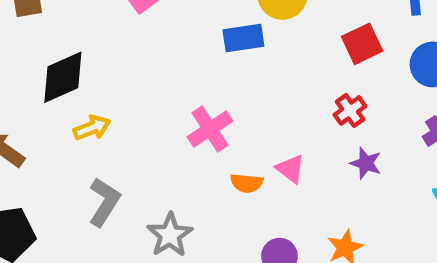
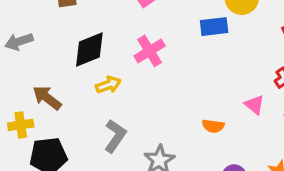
pink cross: (210, 129) -> (150, 51), moved
pink triangle: (290, 169) -> (254, 105), moved

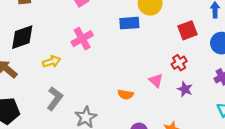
black diamond: (89, 50) -> (22, 37), moved

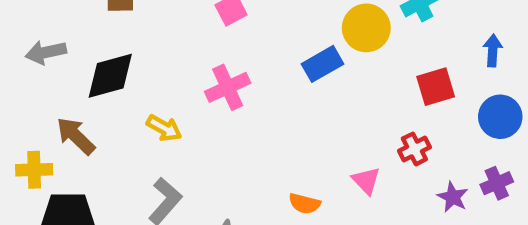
blue rectangle: (129, 23) -> (323, 64), turned -30
yellow arrow: (51, 62) -> (164, 128), turned 42
purple star: (185, 89) -> (453, 197), moved

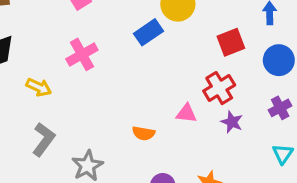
red cross: (414, 149) -> (219, 88), size x1.4
pink triangle: (366, 181) -> (186, 113), turned -35
purple star: (453, 197) -> (232, 122), moved

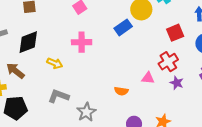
pink cross: (82, 54) -> (82, 42), turned 30
gray L-shape: (44, 139) -> (58, 96), turned -105

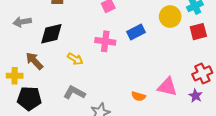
blue rectangle: (123, 27) -> (136, 32), moved
red square: (175, 33) -> (198, 32), moved
red cross: (168, 62) -> (202, 73), moved
pink triangle: (148, 78) -> (167, 87), size x1.5

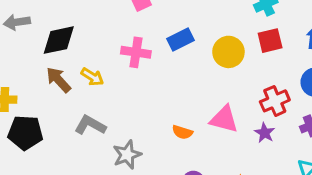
yellow circle: (170, 17) -> (228, 52), moved
brown arrow: (34, 61) -> (58, 80), moved

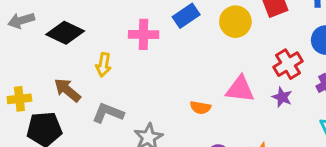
black diamond: (59, 40) -> (65, 33), turned 45
yellow arrow: (92, 77) -> (103, 65), turned 75
brown arrow: (58, 80) -> (67, 90), moved

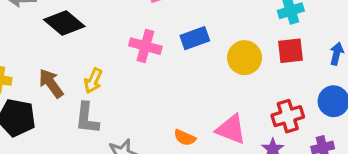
yellow arrow: (103, 65) -> (93, 81), moved
gray L-shape: (108, 113) -> (87, 118), turned -120

